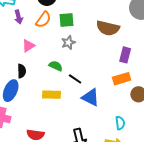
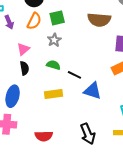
gray star: (68, 43) -> (54, 40), moved
black semicircle: (22, 71) -> (24, 68), moved

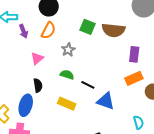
green square: (57, 18) -> (87, 27), moved, turned 35
black semicircle: (24, 68) -> (38, 85), moved
yellow rectangle: (54, 94) -> (67, 104), turned 30

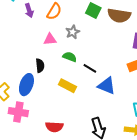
pink triangle: (37, 58) -> (50, 39), moved, turned 32

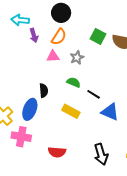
pink triangle: (50, 39) -> (53, 56), moved

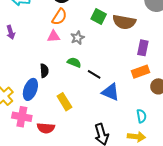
purple arrow: (34, 35) -> (11, 32), moved
yellow rectangle: (71, 111) -> (64, 102), moved, turned 30
red semicircle: (57, 152) -> (46, 128), moved

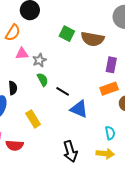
orange semicircle: (59, 17) -> (13, 33), moved
gray star: (78, 38) -> (39, 60), moved
green semicircle: (74, 62) -> (43, 80), turned 40

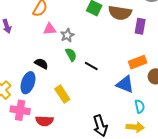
purple rectangle: (111, 65) -> (140, 26), moved
black semicircle: (13, 88) -> (41, 64), turned -56
blue triangle: (79, 109) -> (125, 84), moved

